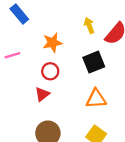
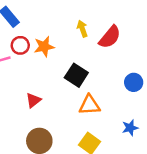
black square: (94, 62) -> (76, 75), moved, turned -35
red circle: (50, 71) -> (20, 45), moved

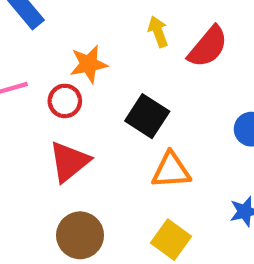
red circle: (20, 45) -> (65, 101), moved
red triangle: (33, 100) -> (69, 162), size x1.5

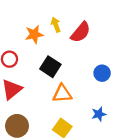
orange star: (89, 64) -> (34, 34), moved

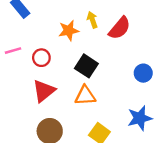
orange triangle: (62, 94) -> (85, 96), moved
blue star: (99, 114) -> (140, 118), size x1.5

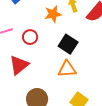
red triangle: (44, 91) -> (19, 65), moved

